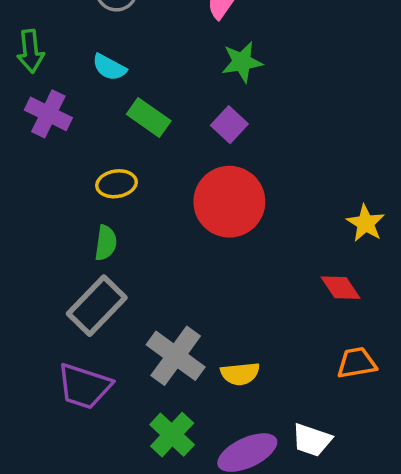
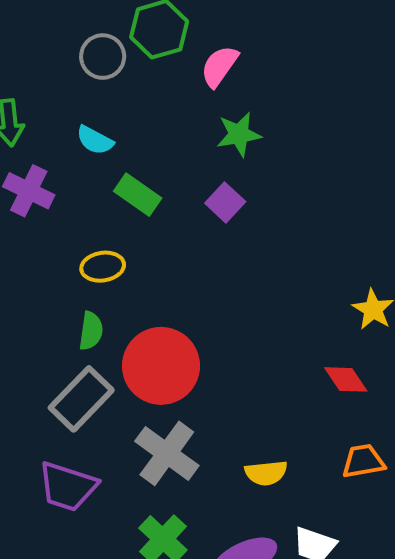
red circle: (229, 202) -> (161, 366), moved
yellow semicircle: (240, 374) -> (266, 473), moved

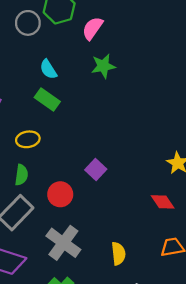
cyan semicircle: (95, 140) -> (48, 69), moved, turned 30
purple square: (225, 202) -> (96, 169), moved
red circle: (161, 366) -> (60, 194), size x0.6
yellow semicircle: (266, 473) -> (118, 254), turned -90

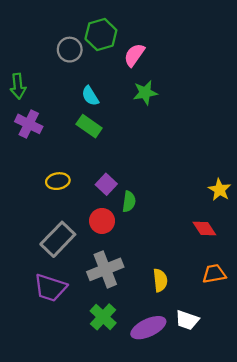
yellow ellipse: (28, 139) -> (58, 181), moved
purple square: (96, 169) -> (106, 184), moved
green semicircle: (21, 175) -> (129, 202), moved
gray cross: (63, 243) -> (105, 269), turned 32

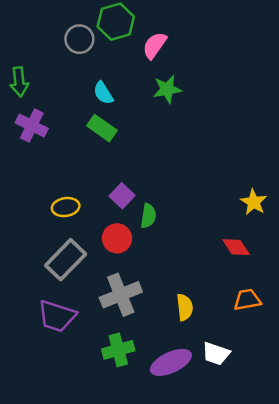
yellow ellipse: (58, 181) -> (66, 207), moved
green cross: (103, 317) -> (118, 350), turned 32

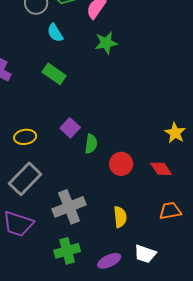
cyan semicircle: (103, 93) -> (55, 33), moved
red circle: (117, 238) -> (121, 164), moved
purple ellipse: (171, 362) -> (109, 261), size x0.7

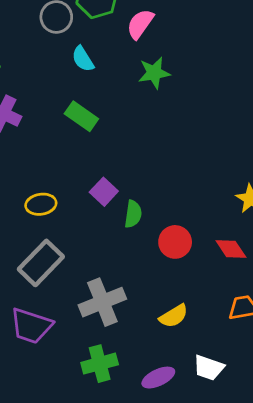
yellow semicircle: (120, 217) -> (174, 316), turned 65

